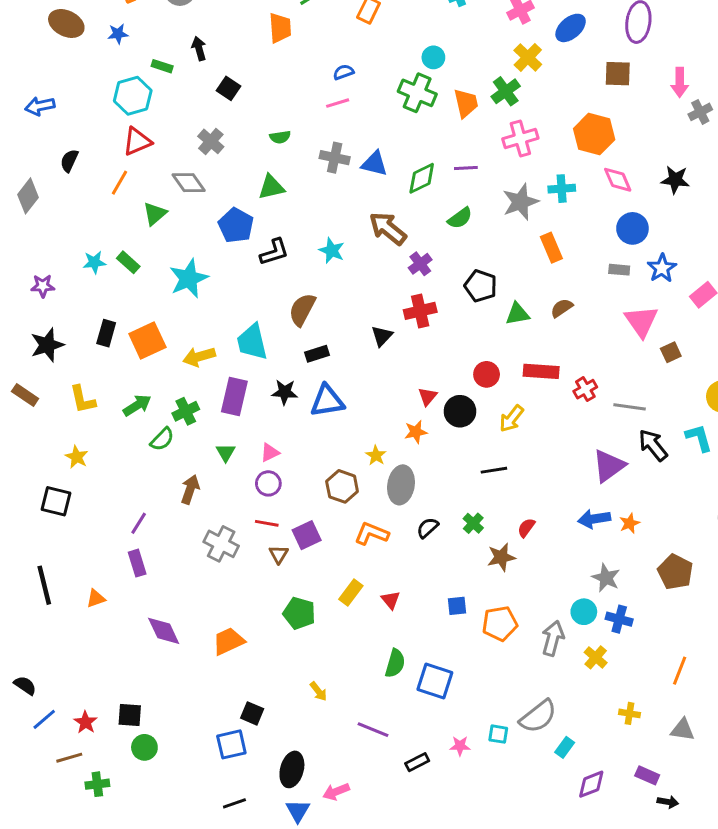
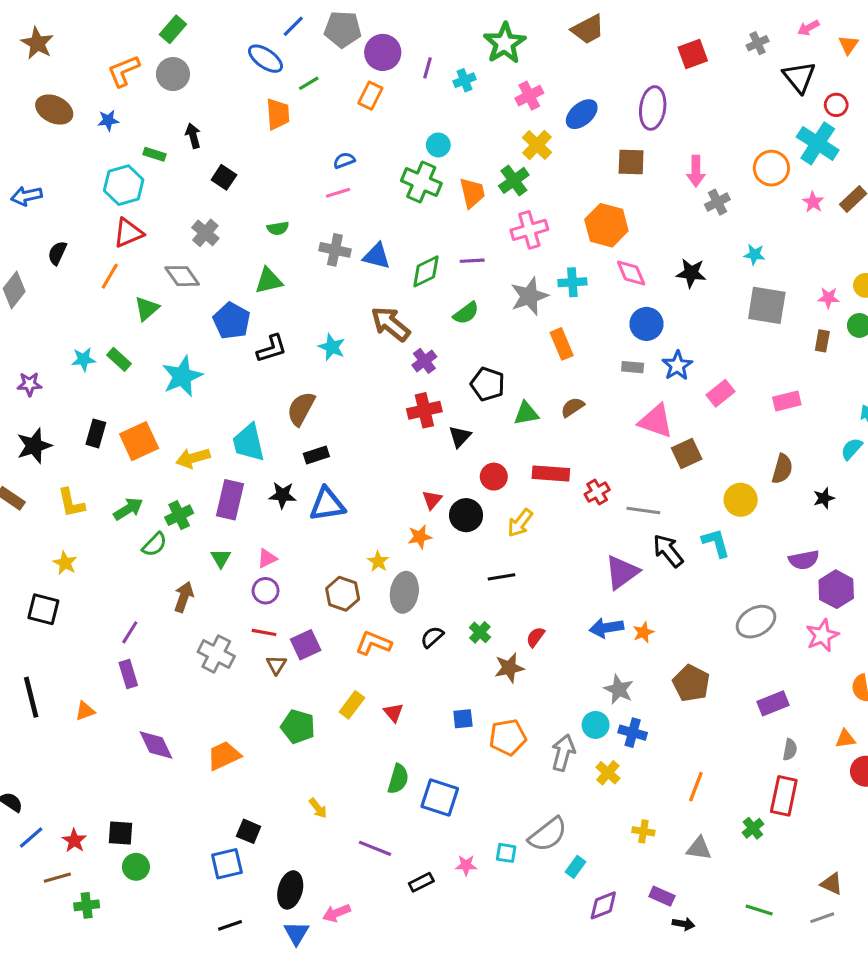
pink triangle: (641, 321) -> (656, 421), turned -36
black triangle: (382, 336) -> (460, 436), moved
brown square: (671, 352) -> (687, 453), size x1.4

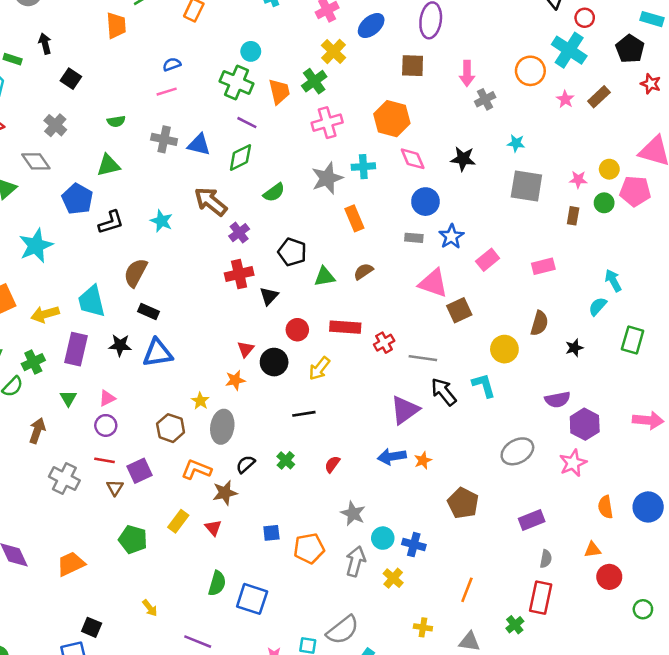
purple line: (472, 261) -> (247, 123), moved, turned 30
black rectangle: (316, 455) -> (149, 312), turned 42
brown star: (509, 668) -> (225, 493), moved
gray star: (619, 689) -> (353, 513), moved

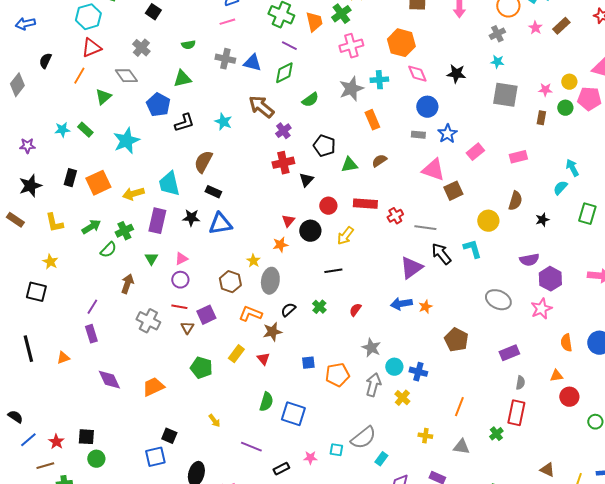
gray cross: (485, 99) -> (497, 34), moved
gray ellipse: (517, 451) -> (498, 300), turned 55

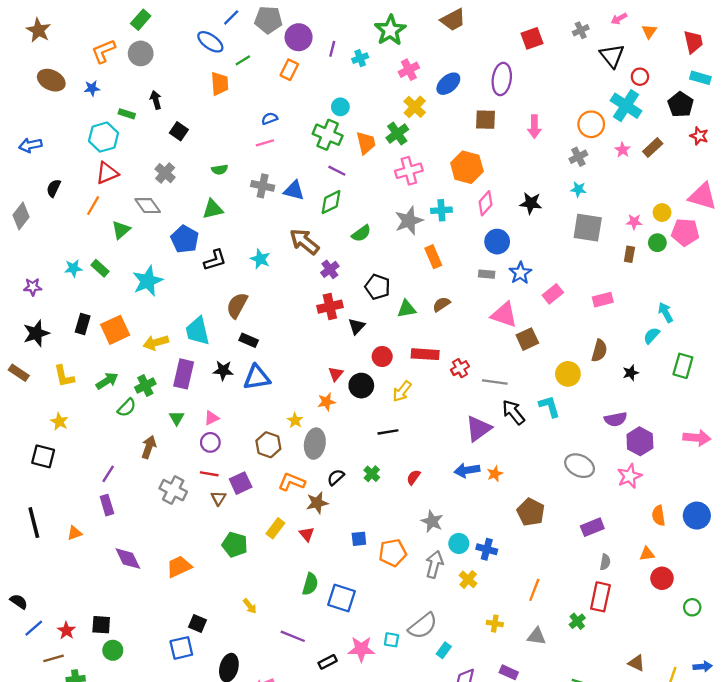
pink diamond: (417, 74) -> (486, 203), turned 65
pink star: (310, 458) -> (361, 649), size x1.6

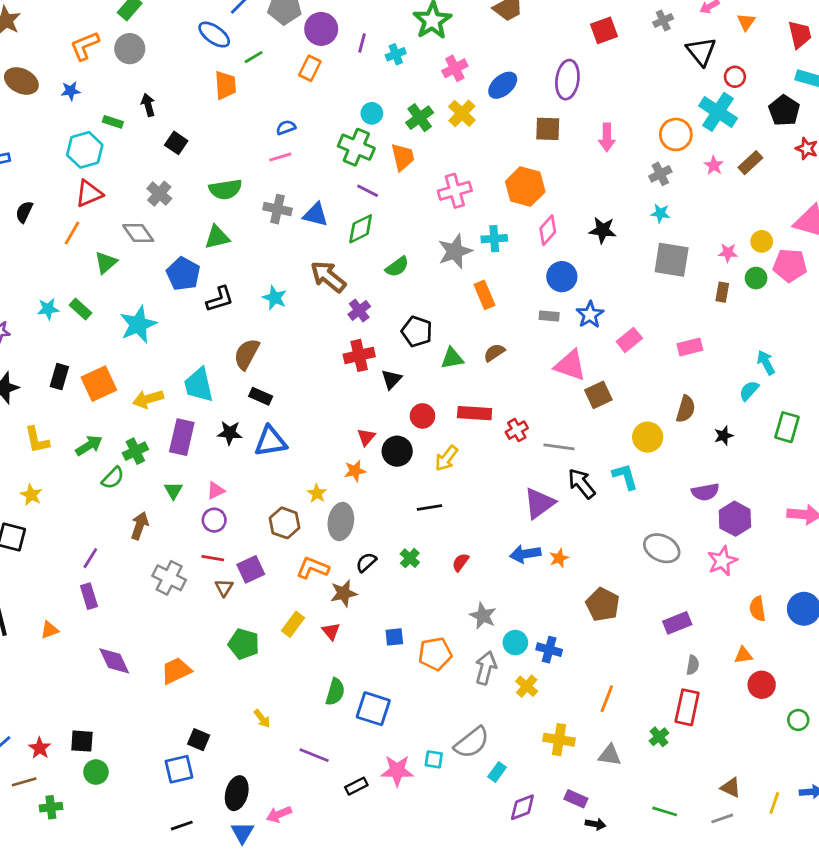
green cross: (397, 134) -> (420, 118), moved
green semicircle: (220, 170) -> (225, 189), size x1.6
yellow cross: (495, 624) -> (559, 740), size x1.5

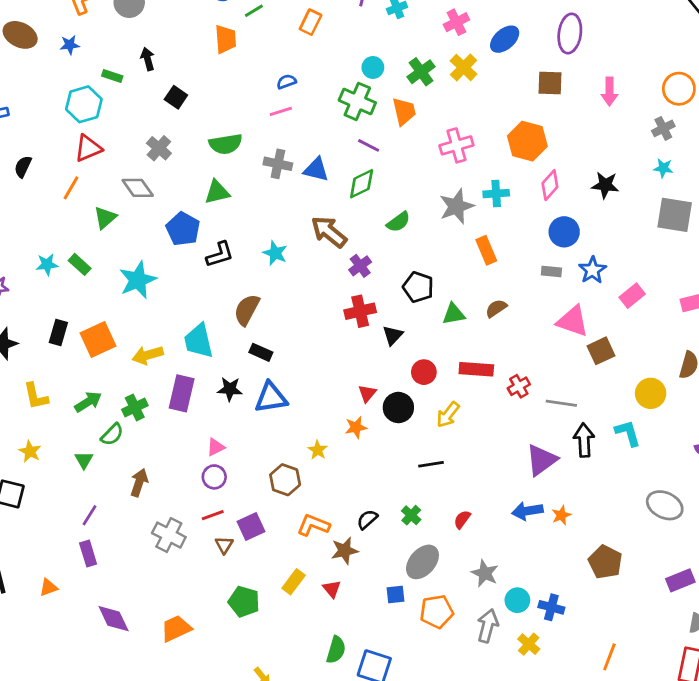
black arrow: (582, 484) -> (584, 440), turned 36
green triangle: (173, 491) -> (84, 460), moved
gray ellipse: (341, 522) -> (422, 562), moved, turned 32
red line: (213, 558) -> (213, 515), turned -30

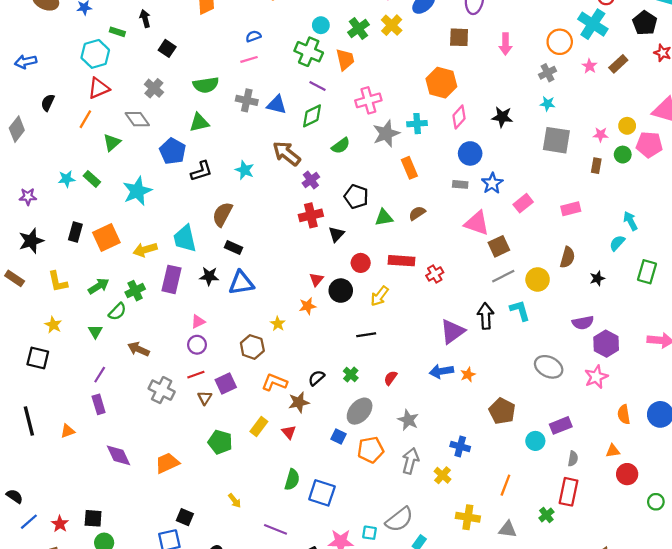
pink cross: (456, 145) -> (368, 100), moved
gray line: (561, 403) -> (503, 276), moved, turned -35
brown arrow: (139, 483) -> (138, 349), turned -85
blue square: (396, 595) -> (339, 437), turned 32
cyan circle: (517, 600) -> (535, 441), moved

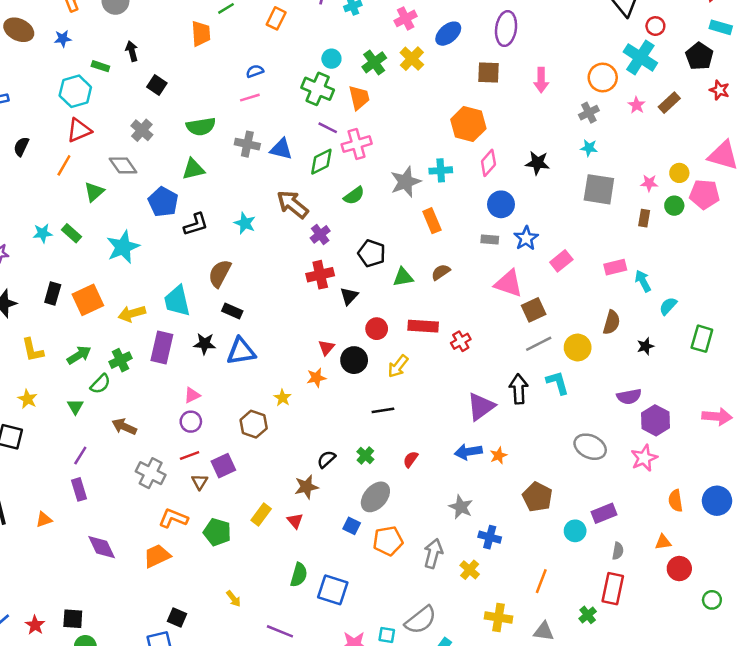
pink cross: (368, 100) -> (357, 144), moved
cyan arrow: (630, 221) -> (643, 281), moved
orange L-shape: (274, 382) -> (173, 518), moved
gray star: (408, 420) -> (461, 507), moved

